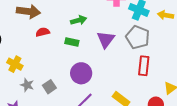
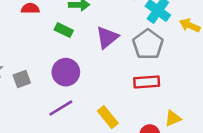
red rectangle: (144, 66) -> (147, 82), turned 66

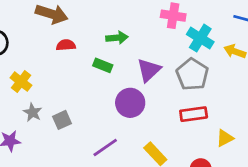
purple circle: (66, 72) -> (130, 103), moved
yellow triangle: (173, 118) -> (225, 138), moved

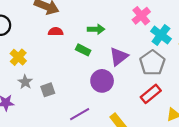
pink cross: (173, 16) -> (141, 16), turned 36
red rectangle: (194, 114) -> (151, 94), turned -36

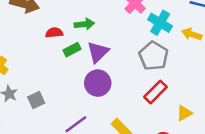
red semicircle: (56, 32) -> (54, 33), moved
green rectangle: (83, 50) -> (72, 50), turned -48
purple triangle: (119, 57) -> (98, 52), moved

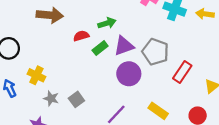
purple triangle: (98, 52) -> (124, 46), turned 35
gray pentagon: (154, 56) -> (155, 52), moved

